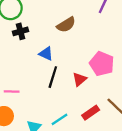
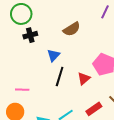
blue triangle: (46, 54) -> (54, 55), turned 48

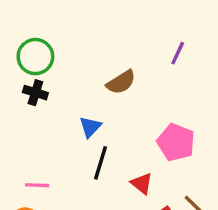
black cross: (30, 35) -> (35, 93), moved, turned 32
red triangle: (84, 79) -> (142, 183), moved, turned -40

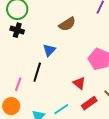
black line: (101, 163) -> (37, 72), moved
pink line: (37, 185) -> (18, 84), turned -72

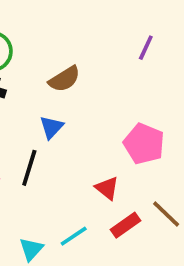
brown semicircle: (67, 24) -> (64, 79), moved

